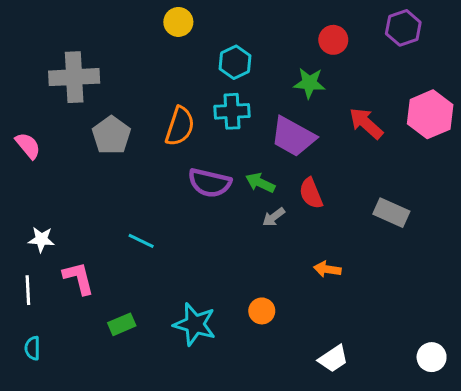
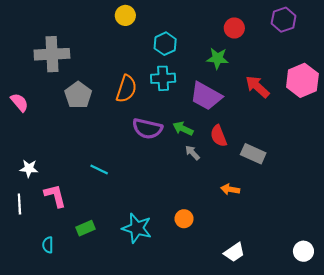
gray rectangle: (391, 213) -> (253, 154), moved
gray arrow: (274, 217) -> (192, 153), turned 84
cyan semicircle: (32, 348) -> (48, 245), moved

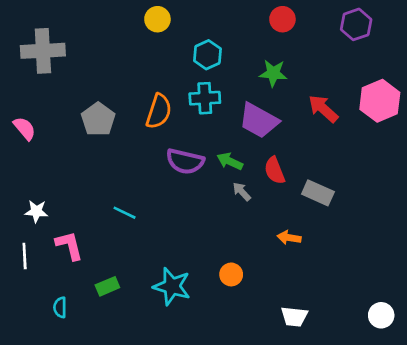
red circle: (234, 28) -> (282, 19), moved
gray cross: (52, 54) -> (43, 51), moved
white trapezoid: (234, 252) -> (294, 317), turned 40

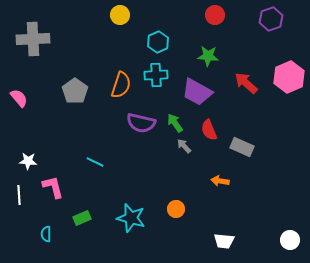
green arrow: (230, 161) -> (175, 123), turned 30

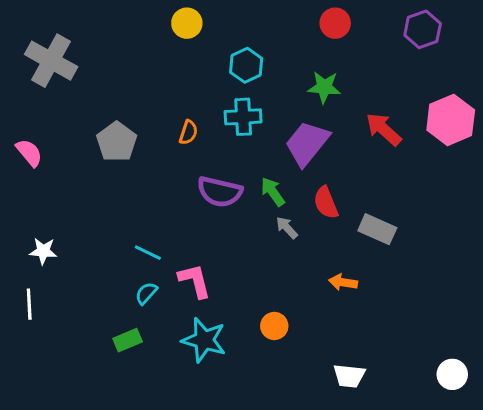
gray cross: (33, 39) -> (51, 61), turned 32
orange semicircle: (121, 85) -> (188, 132), size x0.6
purple trapezoid: (197, 92) -> (307, 143), turned 100
pink L-shape: (53, 187) -> (195, 281), moved
cyan semicircle: (46, 234) -> (146, 293), moved, turned 42

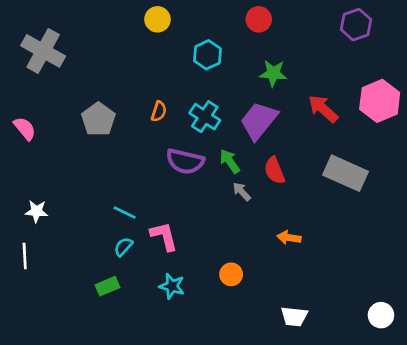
red circle: (335, 23) -> (259, 19), moved
cyan cross: (243, 117) -> (205, 117), moved, turned 36
gray rectangle: (377, 229) -> (345, 173), moved, size x1.4
cyan star: (204, 340) -> (172, 286), size x0.7

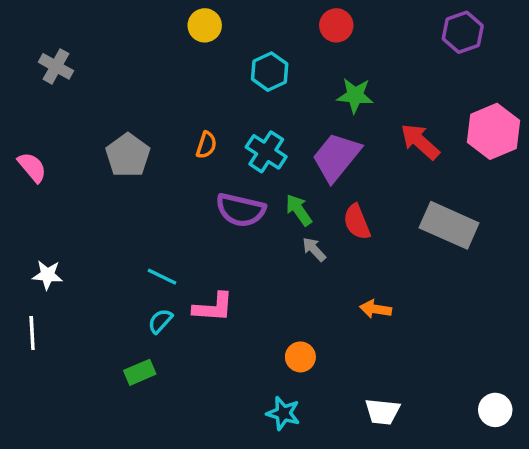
gray cross: (43, 51) -> (56, 66), size x0.6
pink L-shape: (164, 236) -> (213, 307), turned 108
cyan star: (172, 286) -> (283, 413), moved

